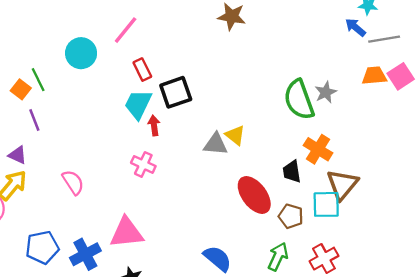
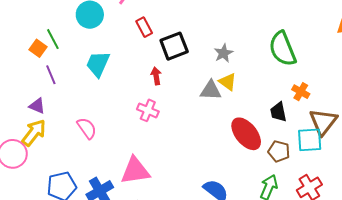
gray star: (326, 92) -> (224, 53), moved
cyan trapezoid: (138, 104) -> (98, 64), moved
orange cross: (318, 149) -> (301, 92), size x0.7

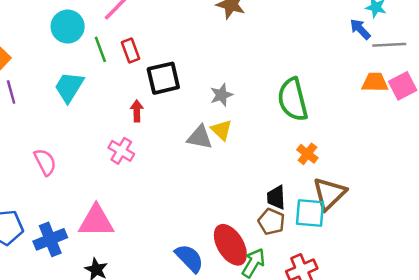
green line: (53, 39) -> (100, 49), moved
black trapezoid: (278, 112) -> (276, 197), moved
red ellipse: (246, 134) -> (230, 245), moved

